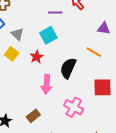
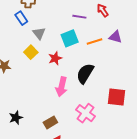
purple triangle: (104, 28) -> (115, 37), moved
orange line: (94, 52) -> (94, 42), moved, turned -56
brown rectangle: (33, 116) -> (50, 122), moved

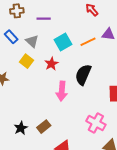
purple line: (79, 17) -> (44, 19), moved
blue rectangle: (21, 18) -> (11, 37), moved
pink cross: (86, 113) -> (96, 123), moved
brown rectangle: (50, 122) -> (44, 127), moved

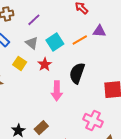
purple line: (44, 19) -> (34, 20), turned -40
gray triangle: (32, 41) -> (32, 43), moved

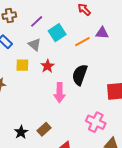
cyan square: (55, 42) -> (57, 33), moved
yellow square: (20, 63) -> (22, 65), turned -32

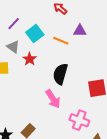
orange line: (82, 42) -> (61, 41), turned 56
red star: (47, 66) -> (30, 59), moved
pink arrow: (59, 93) -> (53, 99), moved, turned -30

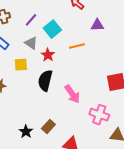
orange line: (61, 41) -> (77, 46), moved, turned -35
black semicircle: (60, 74) -> (45, 81), moved

